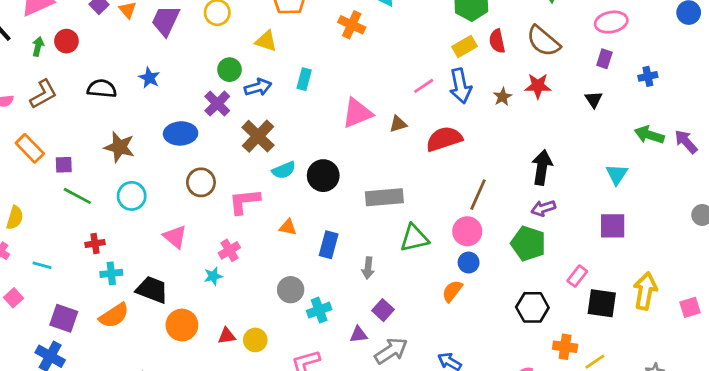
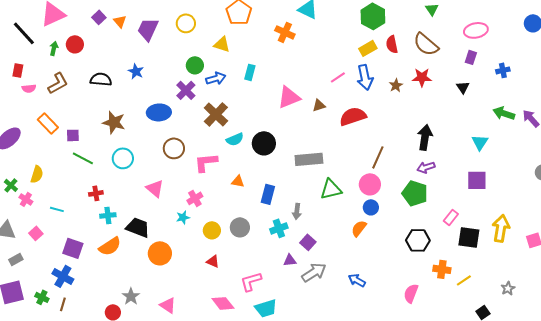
cyan cross: (319, 310) -> (279, 228), moved
red triangle: (227, 336) -> (213, 261), moved, turned 32
yellow circle: (255, 340) -> (212, 230), moved

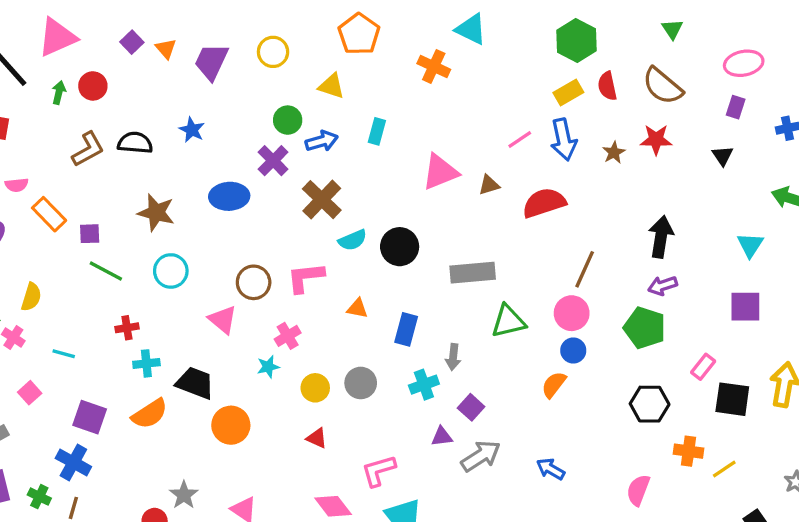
brown L-shape: (58, 83) -> (88, 149), moved
pink semicircle: (29, 88) -> (17, 185), moved
brown circle: (174, 148) -> (254, 282), moved

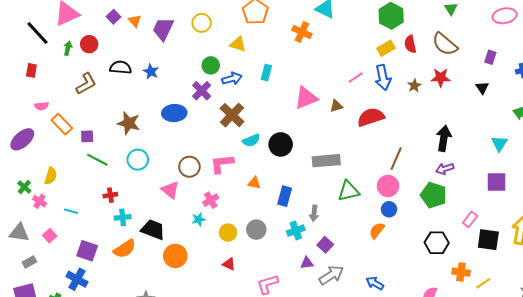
pink ellipse: (744, 63) -> (505, 16), moved
black semicircle: (135, 143) -> (121, 67), moved

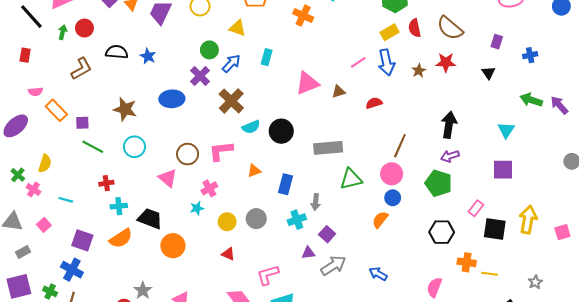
blue arrow: (232, 79) -> (231, 63), turned -30
red semicircle: (371, 117) -> (374, 103), size x0.6
orange triangle: (254, 183) -> (254, 171), turned -32
yellow line: (483, 283) -> (490, 274), turned 42

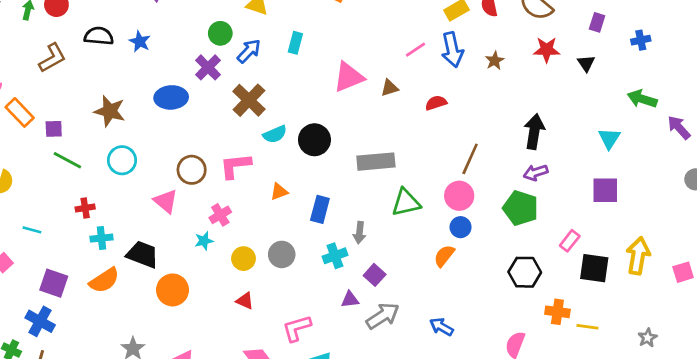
red star: (446, 62) -> (547, 50), moved
purple arrow: (559, 105) -> (679, 127), moved

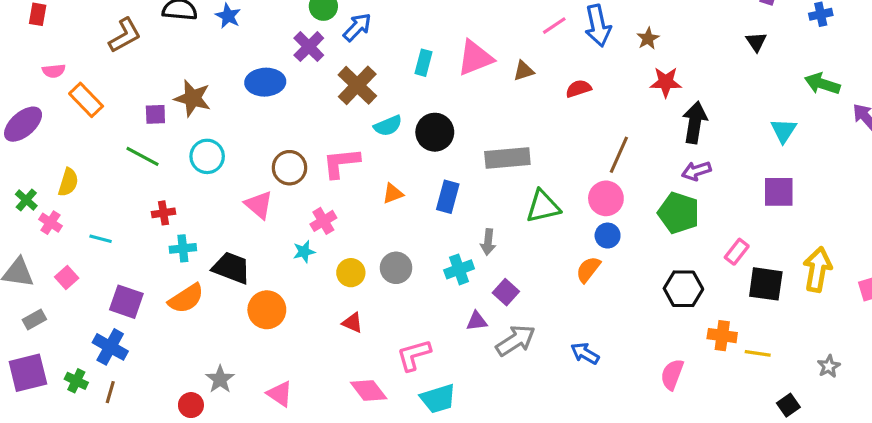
cyan rectangle: (295, 43) -> (423, 63), moved
red star: (547, 50) -> (666, 82), moved
purple square: (54, 129) -> (155, 114), moved
blue rectangle: (320, 209) -> (448, 197), moved

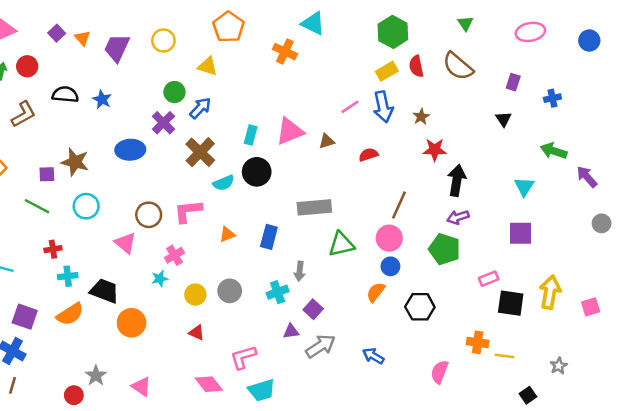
black circle: (435, 132) -> (257, 172), moved
pink rectangle: (737, 252) -> (489, 279), turned 30
black hexagon: (683, 289) -> (420, 307), moved

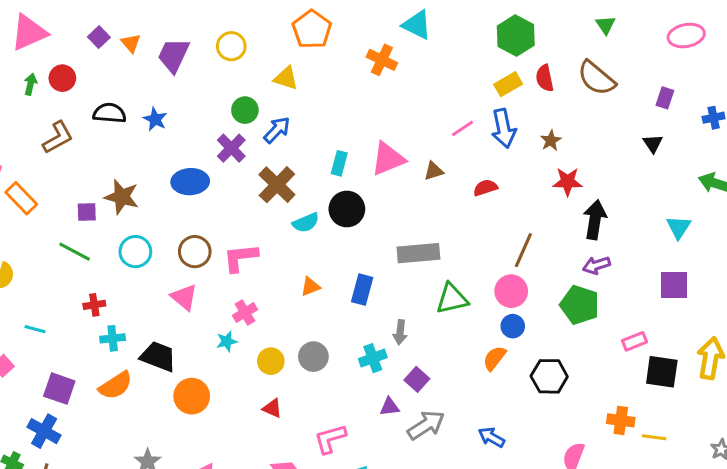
pink L-shape: (188, 211) -> (240, 258), moved
brown circle: (149, 215) -> (195, 252), moved

